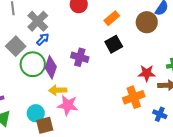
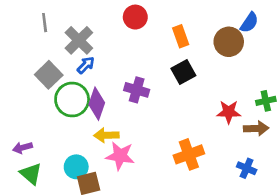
orange rectangle: (112, 18) -> (181, 36), turned -70
orange cross: (134, 97) -> (189, 154), moved

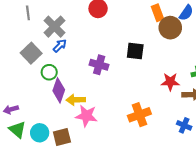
orange rectangle: (181, 36) -> (158, 13), moved
black square: (183, 72) -> (135, 51), turned 36
green circle: (72, 100) -> (49, 72), size x0.6
purple diamond: (97, 104) -> (59, 90), moved
cyan circle: (76, 167) -> (40, 133), moved

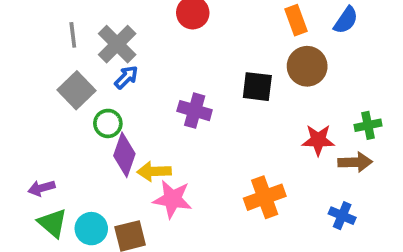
gray line: (28, 13) -> (73, 35), moved
brown circle: (170, 28) -> (307, 66), moved

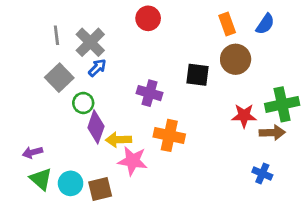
green cross: (368, 125) -> (282, 104), size x1.6
orange cross: (265, 197) -> (169, 135), moved, turned 32

